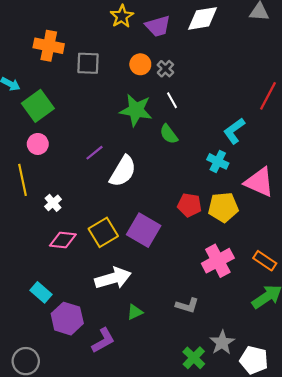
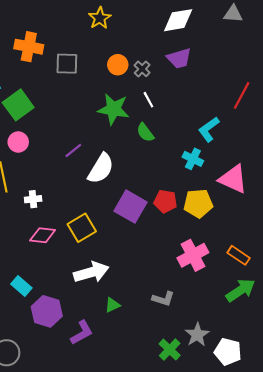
purple trapezoid: (158, 26) -> (179, 58), moved
white cross: (53, 203) -> (33, 199), turned 35
purple square: (144, 230) -> (130, 207), moved

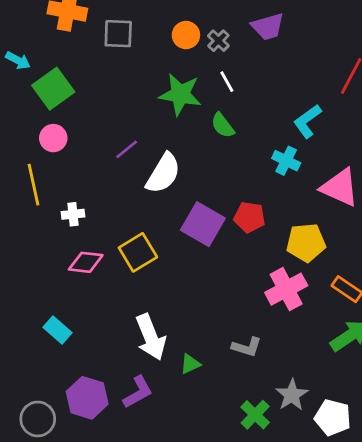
yellow pentagon: (198, 203) -> (306, 243), moved
white arrow: (91, 272) -> (151, 337), moved, turned 84
green triangle: (112, 305) -> (190, 364), moved
purple hexagon: (47, 311) -> (87, 398), moved

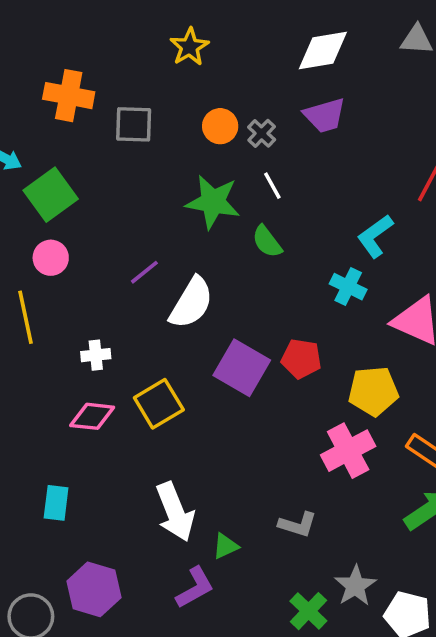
white cross: (73, 214) -> (96, 355), moved
cyan rectangle: (57, 330) -> (56, 503), turned 56
purple L-shape: (138, 392) -> (195, 588), moved

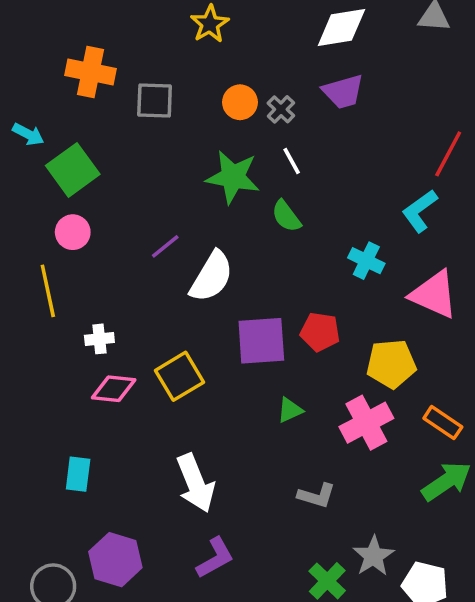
cyan L-shape: (375, 236) -> (420, 211), moved
white cross: (96, 355) -> (99, 339), moved
purple square: (242, 368) -> (261, 341), turned -34
green triangle: (226, 546) -> (290, 410), moved

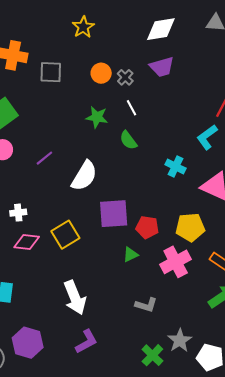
green star: (233, 177) -> (97, 117), size x0.7
purple line: (165, 246) -> (44, 158), moved
red pentagon: (320, 332) -> (147, 227), moved

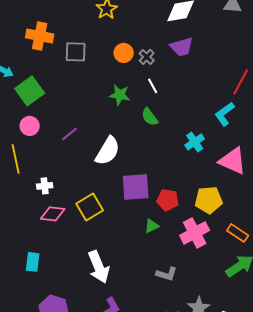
cyan cross: (176, 166) -> (195, 142), turned 30

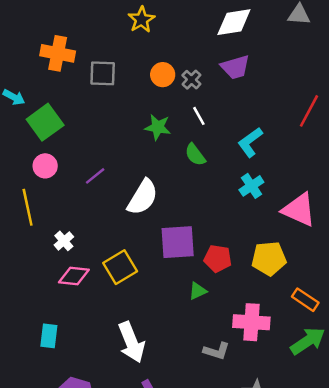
cyan L-shape: (225, 114) -> (250, 142), moved
white cross: (45, 186) -> (64, 241), turned -35
pink cross: (195, 233) -> (251, 322), moved, turned 32

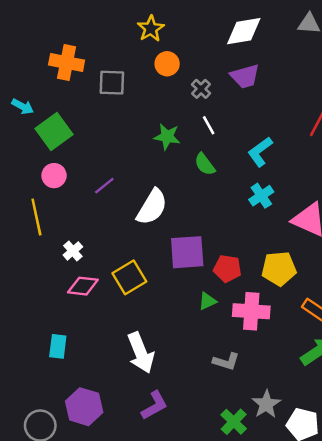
orange circle: (163, 75) -> (167, 64), moved
pink cross: (251, 322) -> (251, 311), moved

